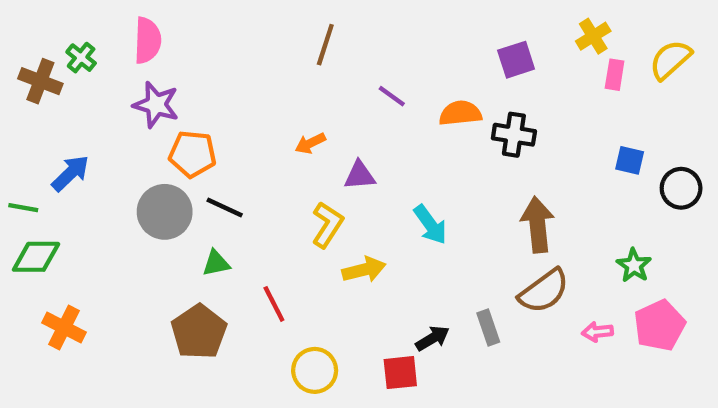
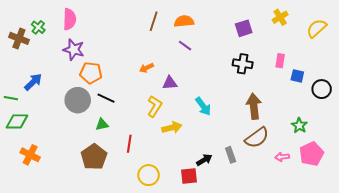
pink rectangle: (615, 75) -> (280, 61), moved
orange semicircle: (460, 113) -> (184, 21), moved
red line: (274, 304) -> (129, 144), turned 36

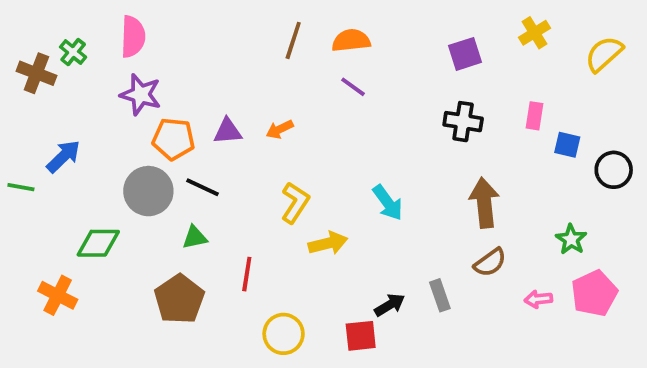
purple triangle: (170, 83) -> (228, 131), moved
green diamond: (17, 121) -> (98, 243), moved
brown semicircle: (257, 138) -> (490, 262), size x0.7

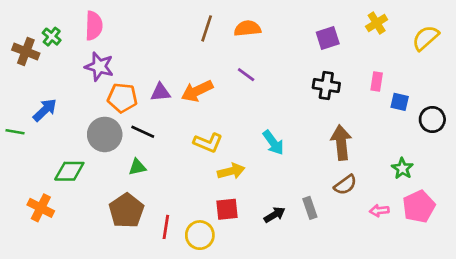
purple line: (353, 87) -> (246, 75), moved
orange arrow: (280, 129) -> (197, 91), size x1.6
yellow L-shape: (295, 203) -> (208, 143), turned 80
red line: (247, 274) -> (166, 227), moved
red square: (361, 336) -> (227, 209), moved

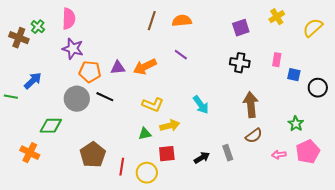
green triangle: (137, 167) -> (145, 134), moved

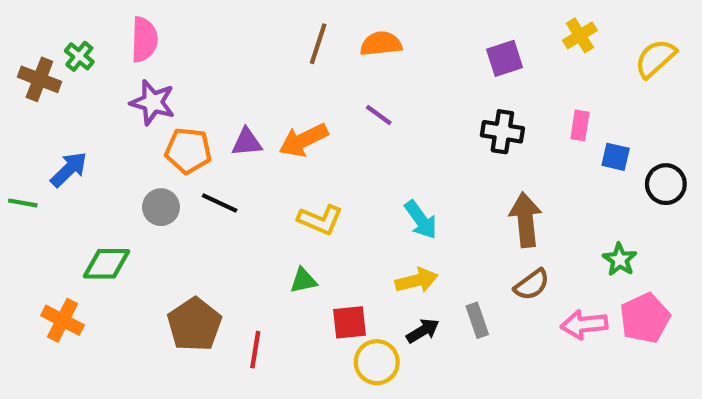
gray circle: (77, 99) -> (161, 207), size x0.7
yellow arrow: (170, 126) -> (417, 280), moved
pink arrow: (279, 155) -> (584, 324), size x1.5
yellow circle: (147, 173) -> (377, 362), moved

